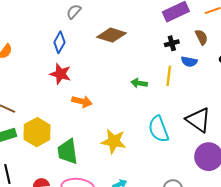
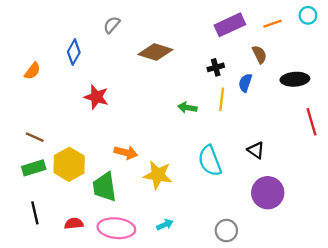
blue diamond: (59, 42) -> (74, 52), moved
black cross: (172, 43) -> (216, 67), moved
blue semicircle: (189, 62) -> (245, 83), turned 98
orange arrow: (82, 101) -> (126, 153), moved
black triangle: (198, 120) -> (256, 150), size x0.6

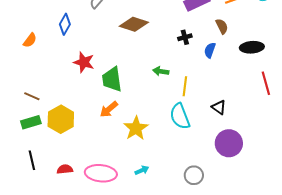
yellow line: (222, 99) -> (185, 86), moved
orange arrow: (126, 153) -> (109, 109), turned 126
yellow star: (158, 175) -> (136, 128), turned 30
green trapezoid: (105, 187) -> (112, 79), moved

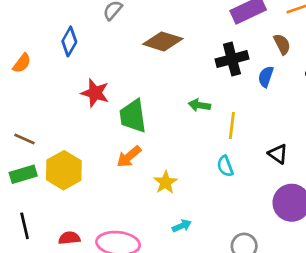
black cross: (185, 37) -> (232, 59), size x1.6
cyan semicircle: (180, 116) -> (225, 166), size x0.6
yellow star: (136, 128) -> (166, 182), size x0.7
cyan arrow: (142, 170) -> (182, 226), moved

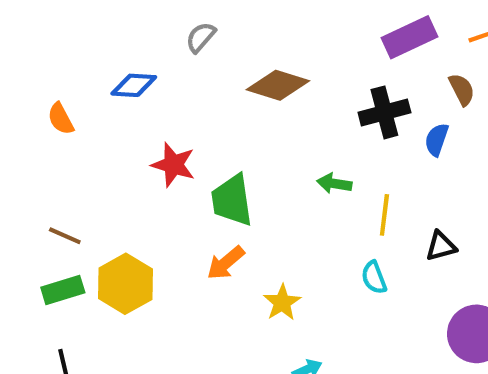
blue diamond: (69, 41) -> (134, 85), turned 64
orange semicircle: (22, 63) -> (61, 119), turned 115
black triangle: (278, 154) -> (441, 246), moved, turned -50

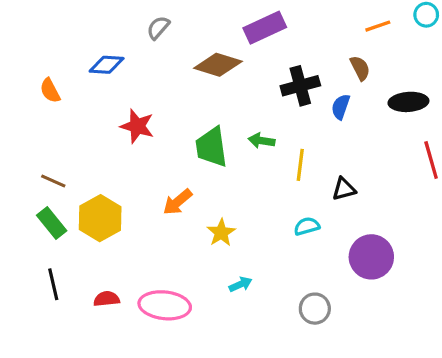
purple rectangle: (409, 37) -> (265, 28), moved
green trapezoid: (232, 200) -> (211, 147), moved
cyan semicircle: (374, 277) -> (307, 226), moved, turned 95
green rectangle: (63, 290) -> (52, 223), turned 68

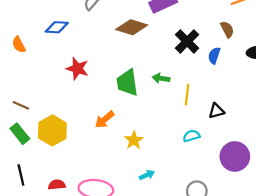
black cross: (300, 86) -> (187, 41), turned -30

